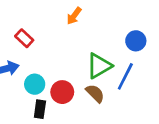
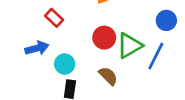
red circle: (62, 92) -> (104, 38), moved
brown semicircle: (95, 93) -> (108, 76), moved

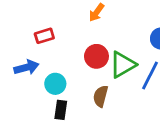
red rectangle: (54, 18) -> (44, 36), turned -60
brown semicircle: (108, 76) -> (101, 96), turned -120

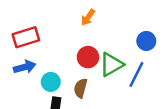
red rectangle: (44, 36) -> (26, 37), moved, size x1.5
brown semicircle: (101, 96) -> (81, 88), moved

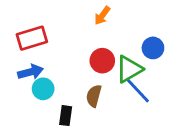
blue circle: (146, 41) -> (153, 48), moved
blue line: (136, 74) -> (137, 90), moved, turned -70
cyan circle: (51, 82) -> (43, 89), moved

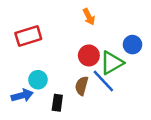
orange arrow: (102, 16) -> (89, 17), turned -63
blue arrow: (30, 72) -> (22, 95), moved
blue line: (137, 90) -> (103, 81), moved

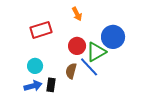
red rectangle: (28, 36) -> (41, 30), moved
blue circle: (132, 45) -> (113, 37), size x1.5
blue arrow: (22, 95) -> (33, 86), moved

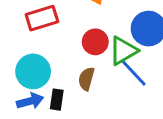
cyan circle: (35, 66) -> (33, 71), size x1.5
blue line: (89, 67) -> (134, 73), moved

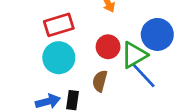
cyan circle: (33, 71) -> (59, 58), moved

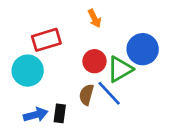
cyan circle: (59, 58) -> (28, 71), moved
blue line: (144, 75) -> (109, 93), moved

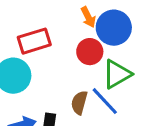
blue circle: (143, 49) -> (114, 28), moved
red circle: (94, 61) -> (90, 52), moved

